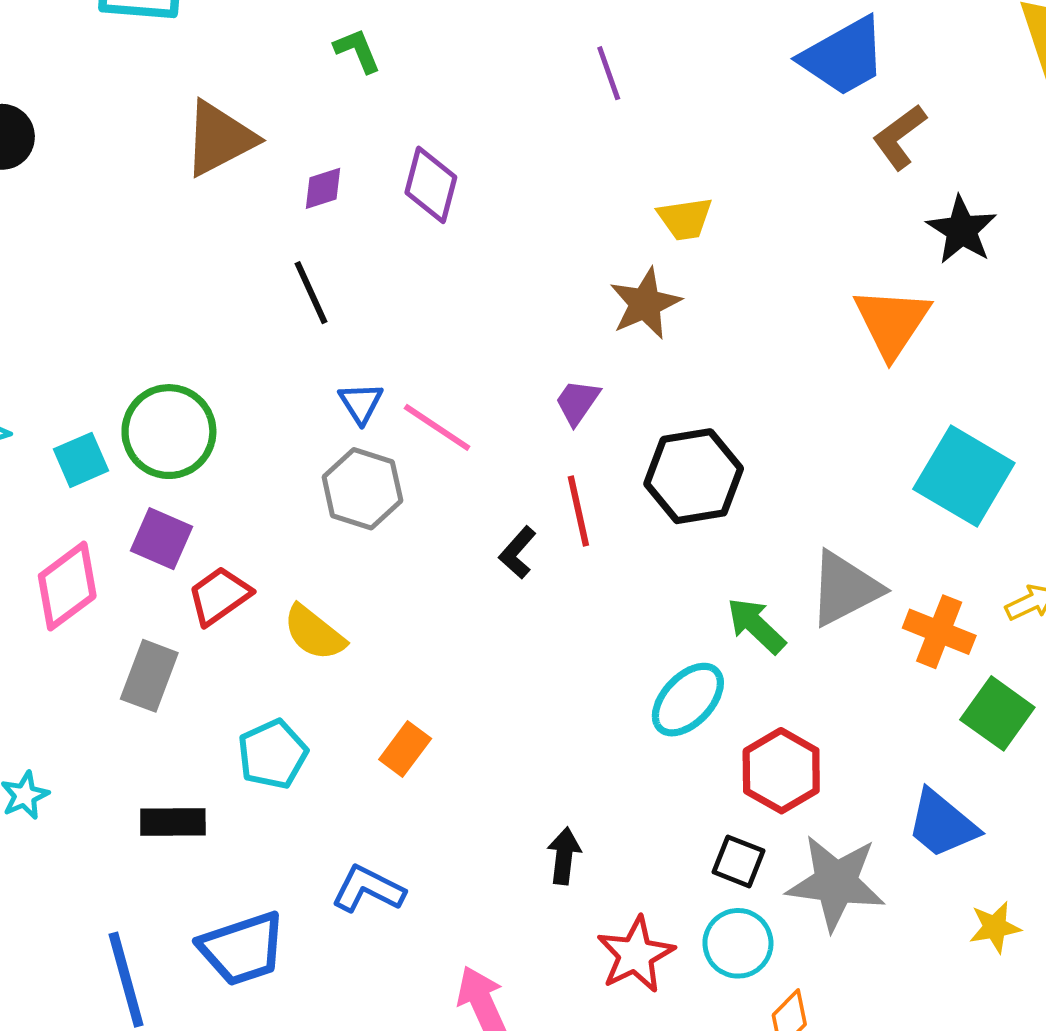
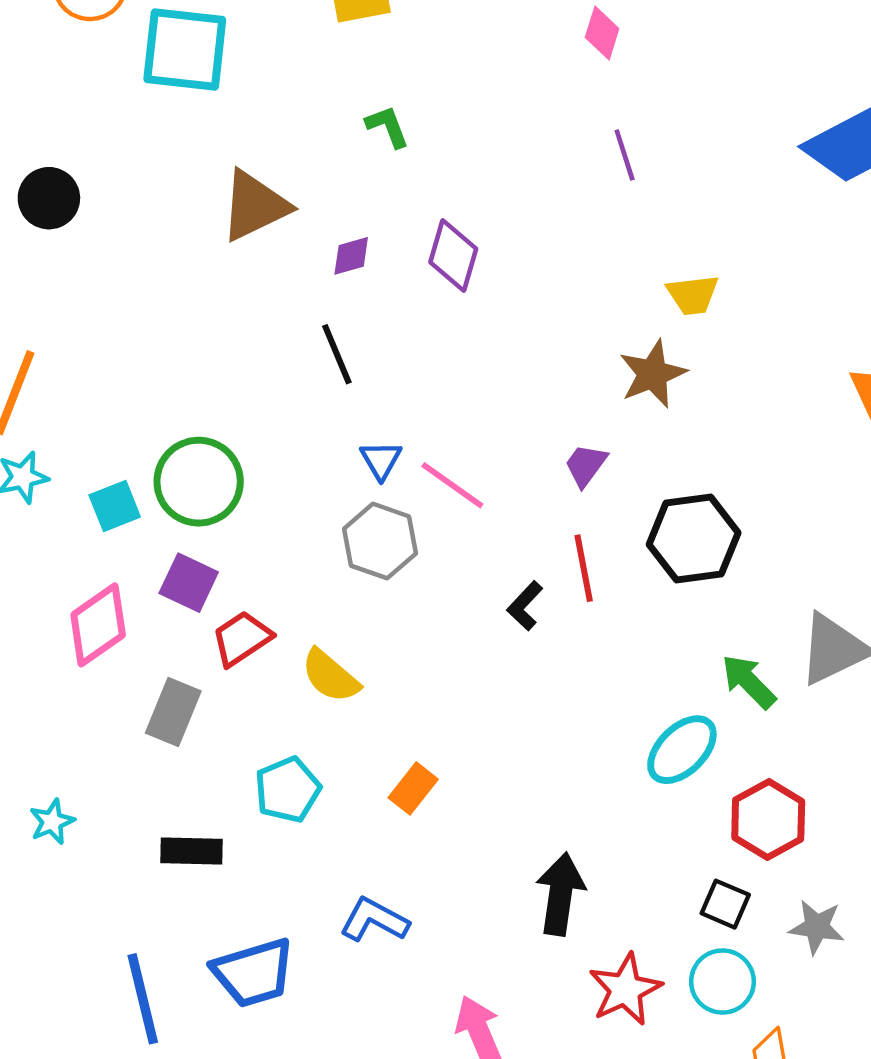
black arrow: (564, 856) -> (560, 894), size x1.5
gray star: (836, 883) -> (817, 927), size x0.6

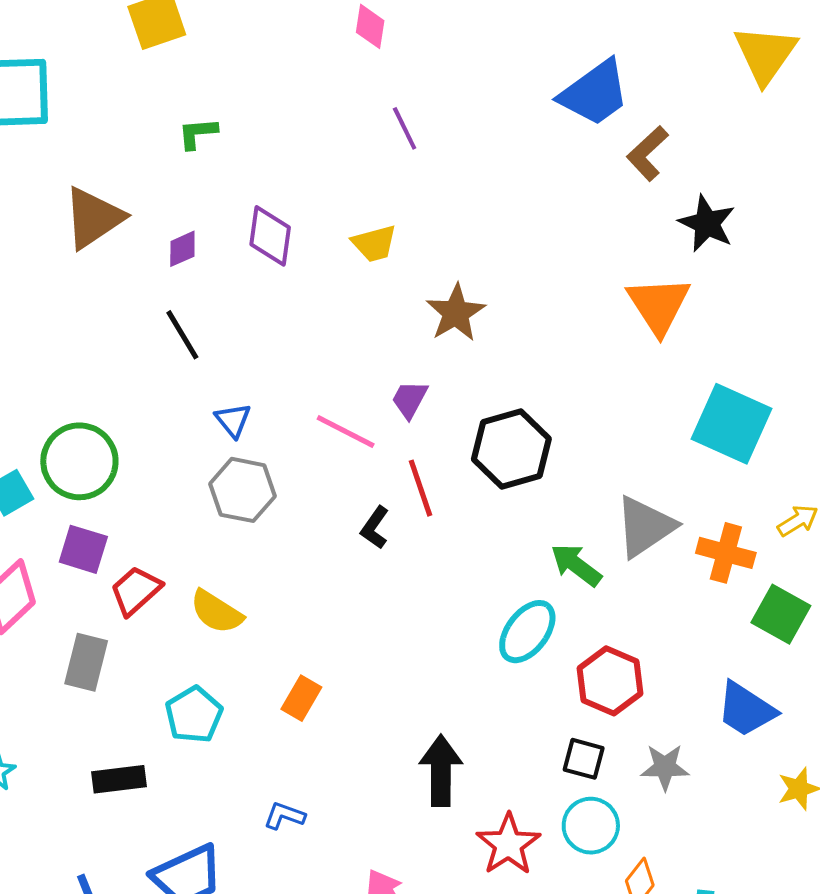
green L-shape: (388, 126) -> (198, 133), turned -66
yellow trapezoid: (693, 295) -> (374, 243), moved
pink line: (452, 485) -> (346, 432), moved
blue L-shape: (374, 920) -> (284, 816), size x0.7

